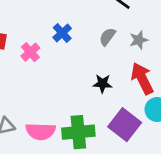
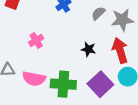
gray star: (139, 40) -> (122, 20), size x1.5
pink cross: (30, 52) -> (36, 40), moved

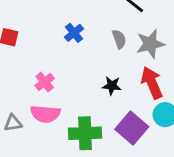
gray semicircle: (98, 13) -> (119, 39), turned 120
pink semicircle: (34, 79) -> (45, 114), moved

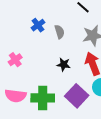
gray semicircle: (119, 39) -> (59, 32), moved
pink semicircle: (45, 114) -> (16, 96), moved

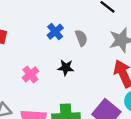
black star: (64, 65) -> (66, 68), moved

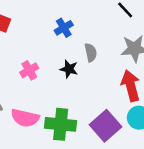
gray semicircle: (81, 38) -> (91, 53), moved

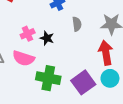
black star: (69, 69) -> (47, 38), moved
pink semicircle: (25, 118) -> (23, 58), moved

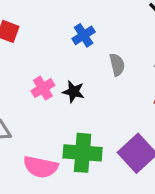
pink semicircle: (23, 58) -> (41, 167), moved

